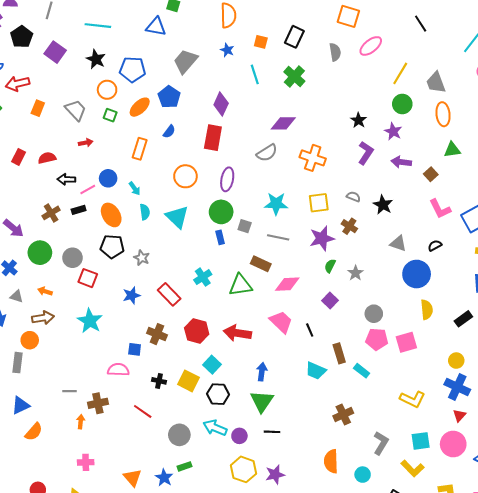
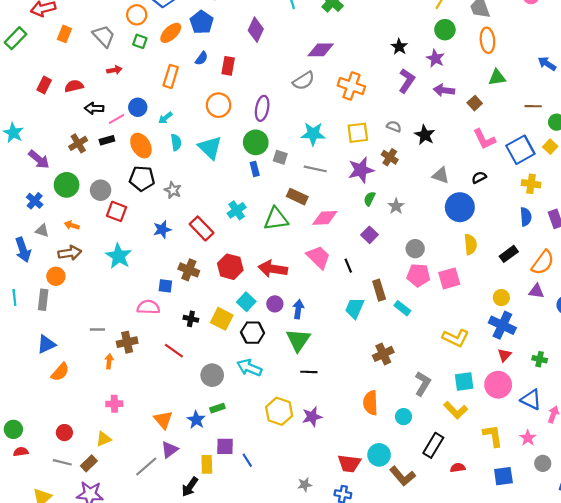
red rectangle: (213, 138) -> (228, 66), moved, size x0.7
cyan arrow: (135, 188) -> (165, 118), turned 88
cyan trapezoid: (316, 371) -> (355, 308), turned 90
purple circle: (239, 436) -> (275, 304), moved

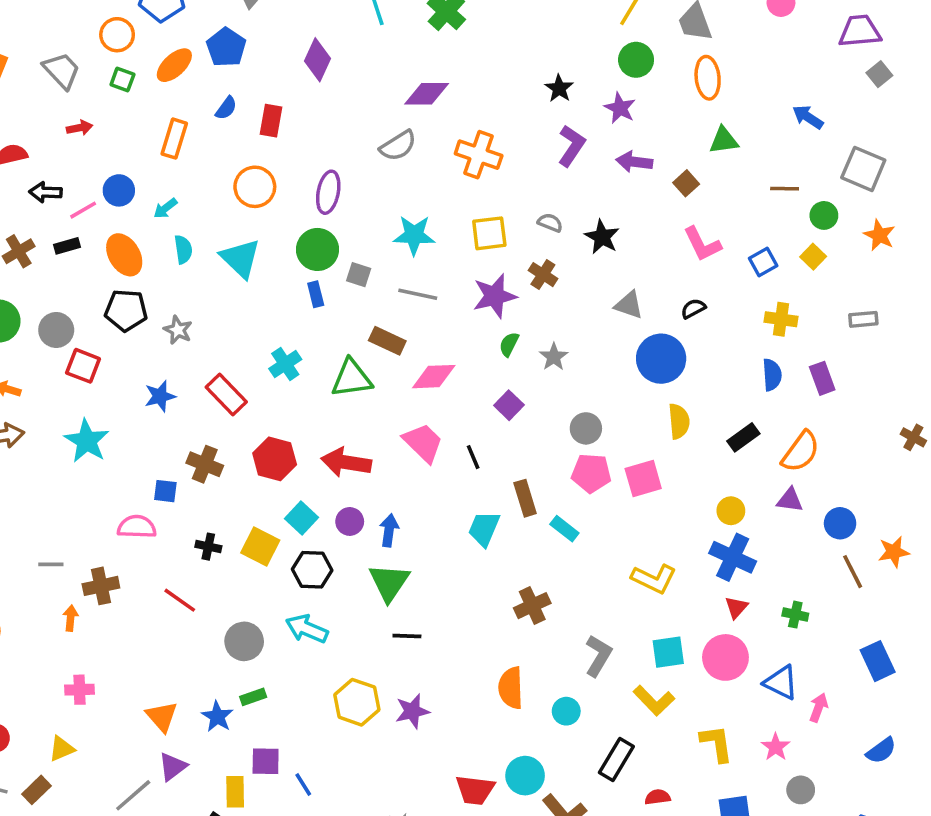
blue square: (520, 150) -> (763, 262), size x0.6

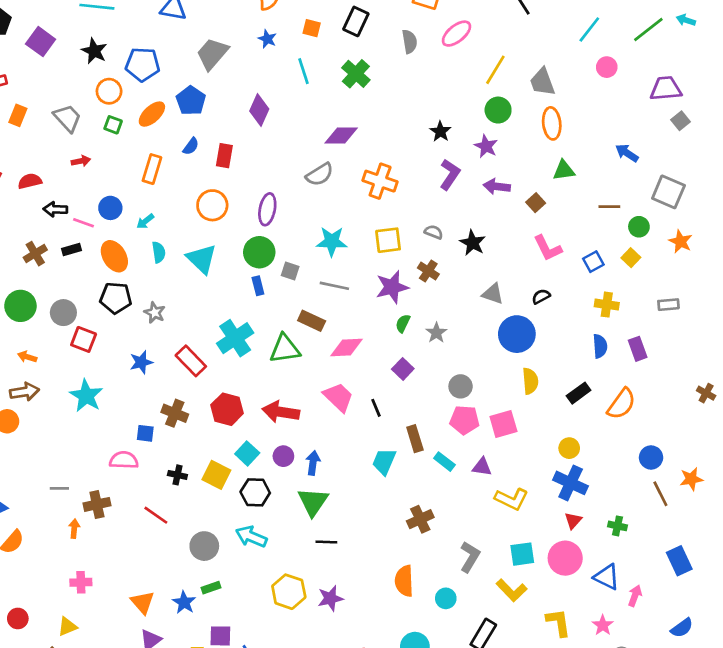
pink line: (83, 210) -> (84, 223), turned 50
cyan cross: (285, 364) -> (235, 338), size x1.5
purple triangle: (790, 500) -> (482, 467), moved

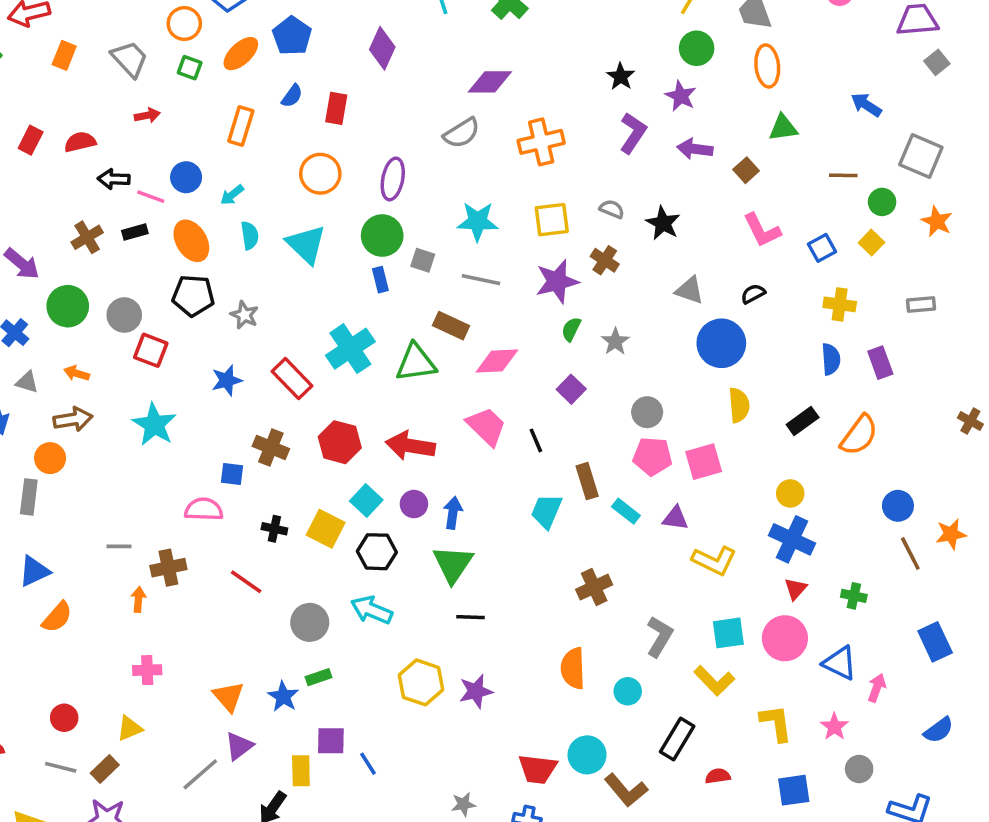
orange cross: (380, 181) -> (541, 142), turned -32

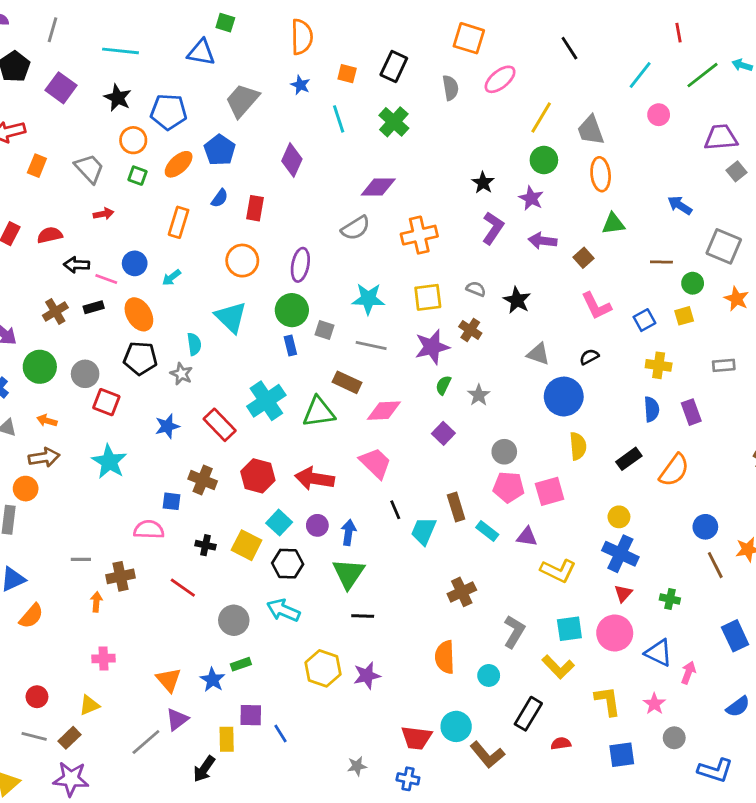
cyan semicircle: (250, 236) -> (194, 344), moved
yellow square: (871, 243) -> (684, 316), turned 30
black line: (536, 440) -> (395, 510), moved

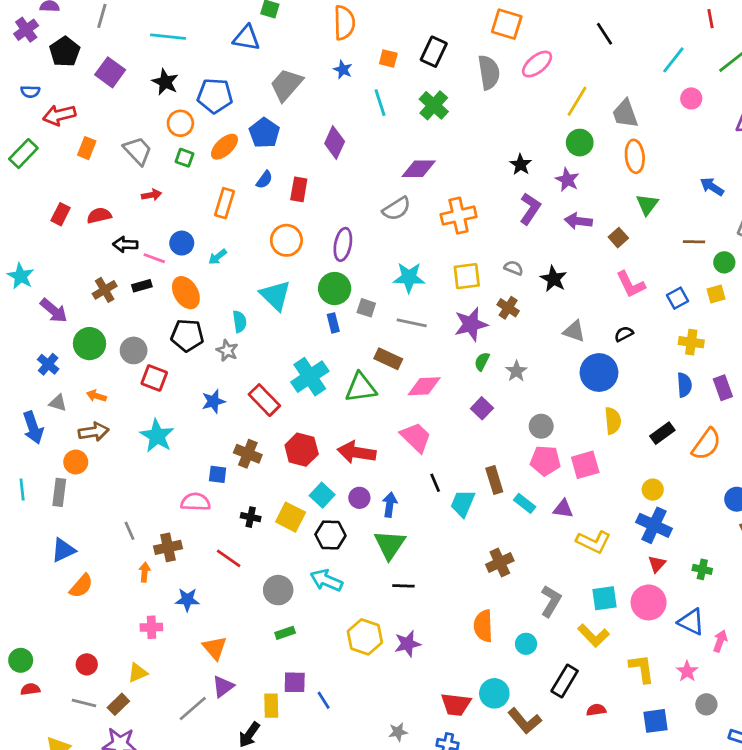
gray semicircle: (450, 88) -> (489, 72), size x1.4
green triangle: (613, 224) -> (647, 205), turned -45
gray line: (81, 559) -> (129, 531), turned 66
blue star: (213, 680) -> (187, 600), moved, turned -30

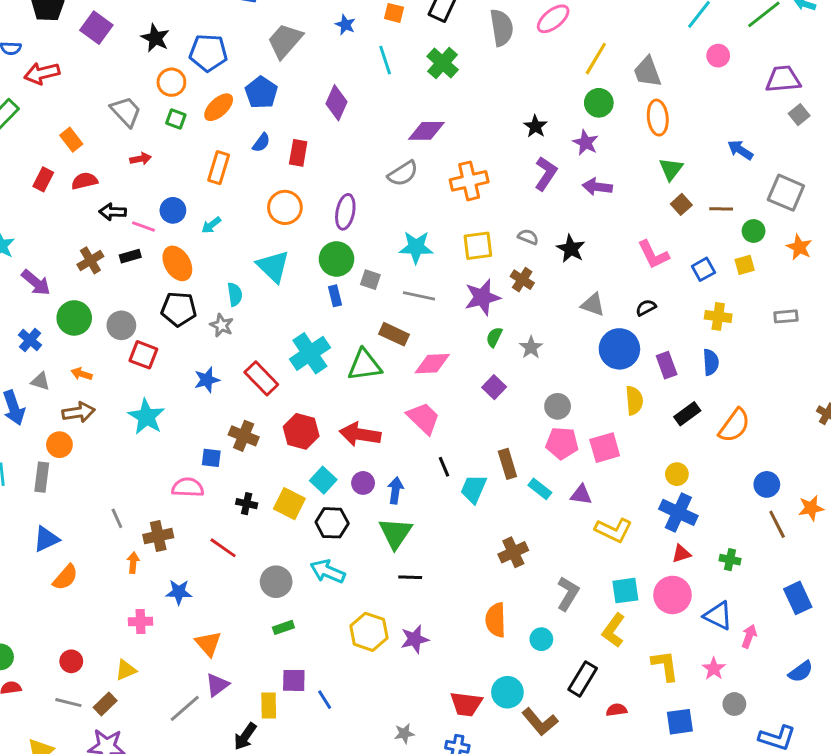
orange rectangle: (87, 148) -> (71, 140), moved, turned -60
brown square: (618, 238) -> (681, 204), moved
purple rectangle: (723, 388) -> (667, 365), moved
red triangle: (657, 564) -> (681, 554), turned 30
yellow L-shape: (593, 636) -> (614, 630), turned 80

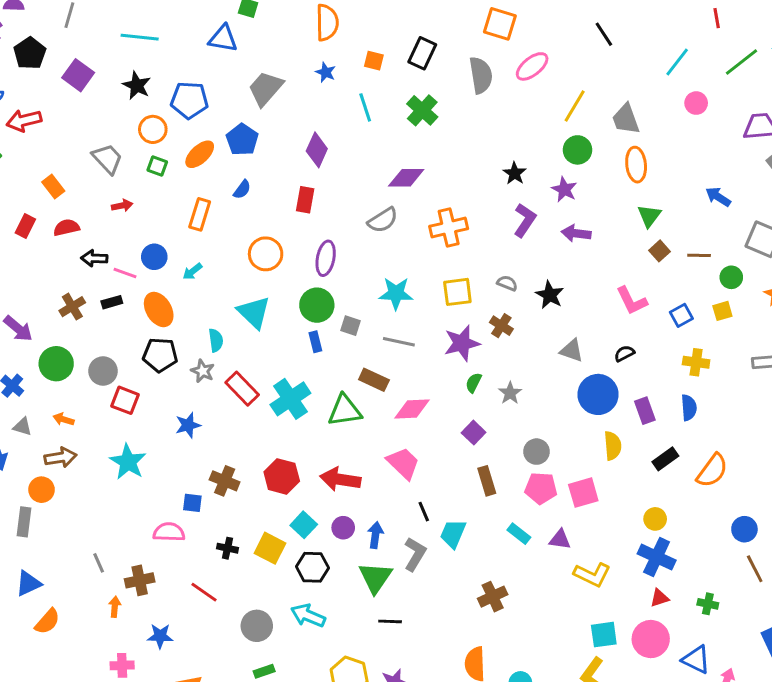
red rectangle: (298, 153) -> (305, 200), moved
red rectangle: (261, 378) -> (242, 389), moved
brown rectangle: (507, 464) -> (487, 481), moved
gray L-shape: (568, 594) -> (415, 554), moved

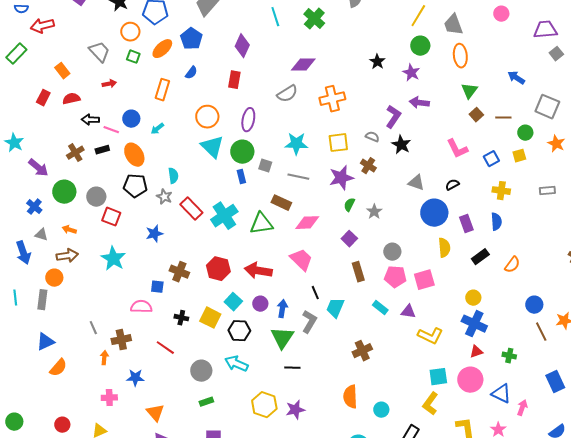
purple L-shape: (525, 220) -> (393, 117), moved
cyan triangle: (254, 312) -> (212, 147), moved
orange semicircle: (712, 471) -> (512, 265), size x0.7

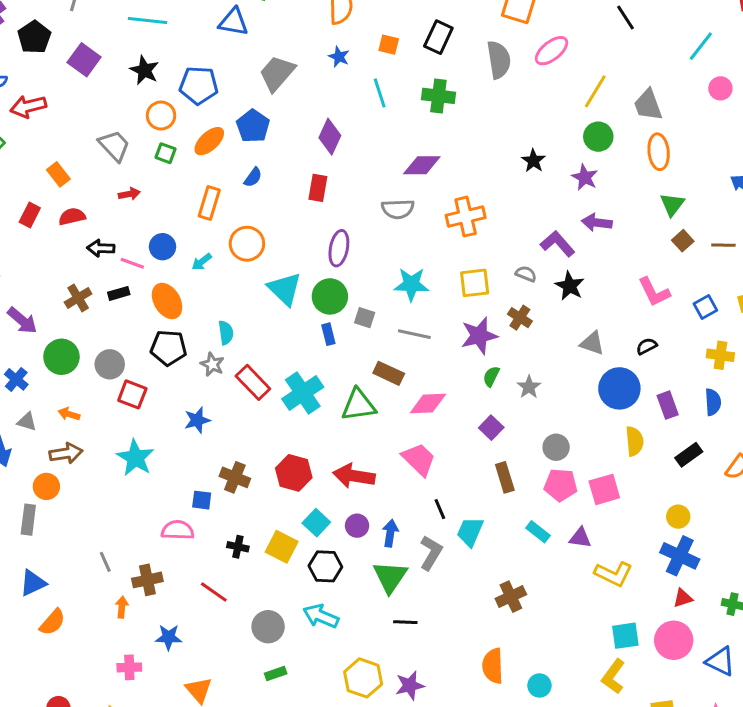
green cross: (314, 19) -> (438, 96), turned -35
gray semicircle: (287, 94) -> (398, 209), turned 30
orange circle: (207, 117) -> (247, 244), moved
purple L-shape: (393, 117) -> (558, 244), turned -75

